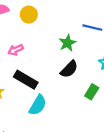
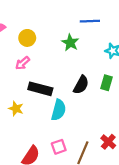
yellow circle: (29, 15) -> (27, 38), moved
black semicircle: (69, 69) -> (81, 85), moved

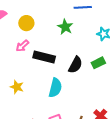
green rectangle: (107, 83) -> (98, 63), turned 48
black rectangle: (40, 89) -> (44, 57), moved

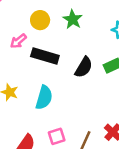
yellow circle: (26, 23) -> (40, 20), moved
cyan semicircle: (55, 88) -> (44, 98), moved

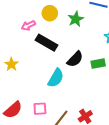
cyan semicircle: (44, 98) -> (56, 78), moved

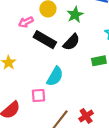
black semicircle: (75, 59) -> (71, 42), moved
pink square: (40, 109) -> (38, 96), moved

